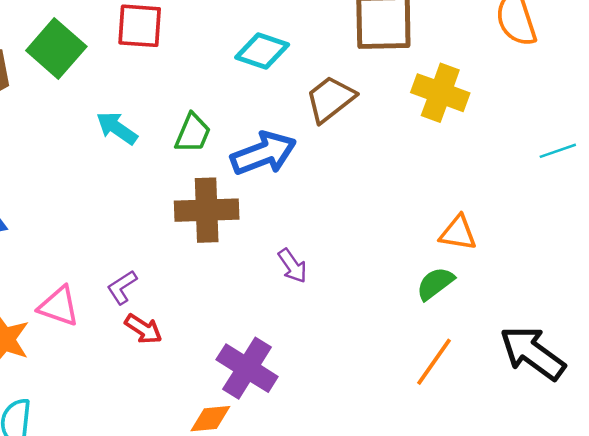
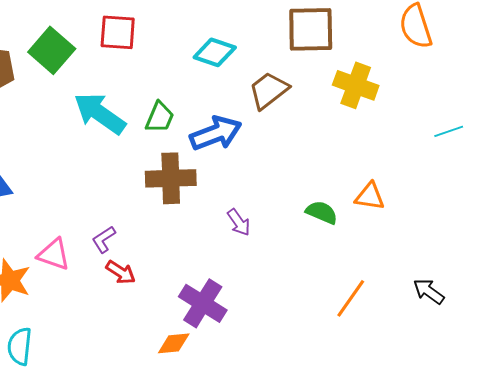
cyan arrow: (117, 128) -> (100, 113), size x1.6
green semicircle: (435, 283) -> (322, 212), moved, turned 60
black arrow: (533, 353) -> (429, 291), size x0.6

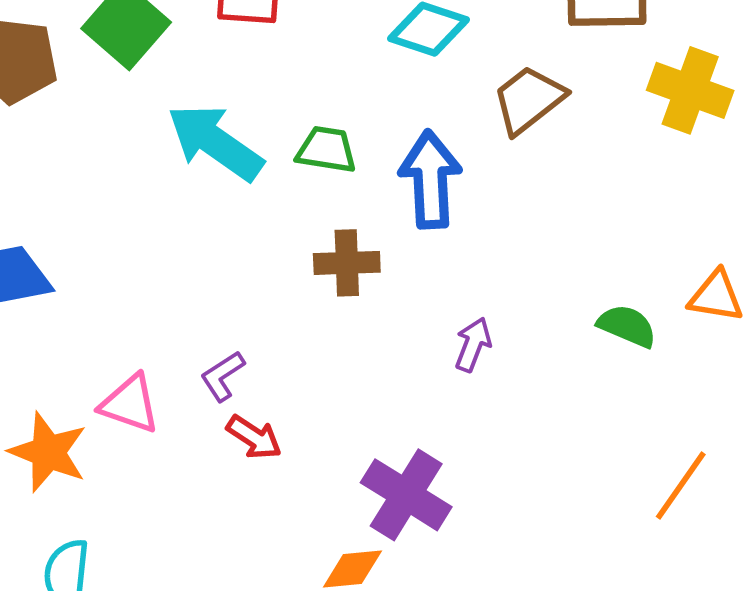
green trapezoid: (160, 117) -> (326, 150), turned -104
blue arrow: (216, 133) -> (430, 179), turned -72
brown cross: (171, 178) -> (347, 263), size x0.7
purple arrow: (239, 222) -> (473, 345), turned -124

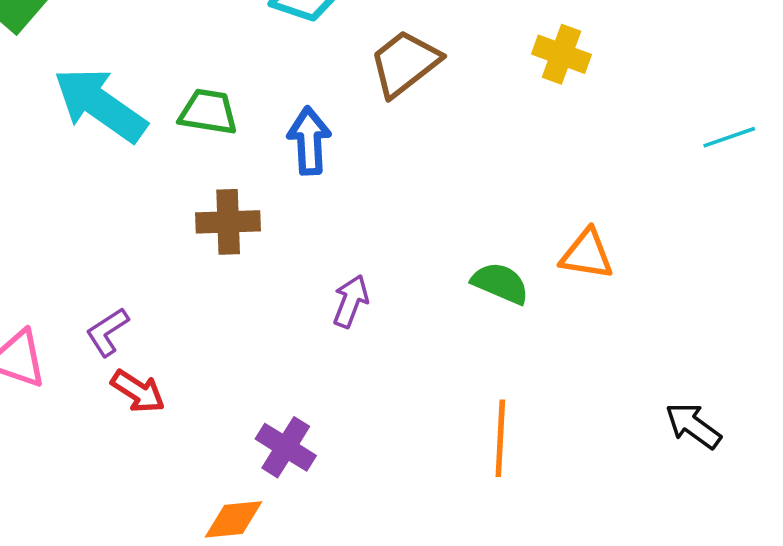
yellow cross: (690, 90) -> (562, 54), size x0.7
blue arrow: (430, 179) -> (309, 141), size x0.7
orange line: (681, 486) -> (500, 438), moved, turned -32
purple cross: (406, 495) -> (286, 447), size x0.7

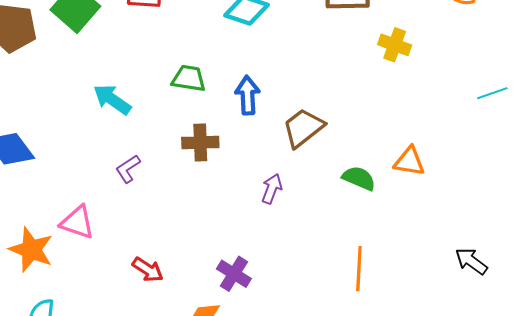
brown trapezoid: (405, 63) -> (303, 128), moved
cyan arrow: (100, 105) -> (112, 99), moved, size x0.7
purple L-shape: (107, 332) -> (128, 169), moved
red arrow: (138, 391) -> (148, 270), moved

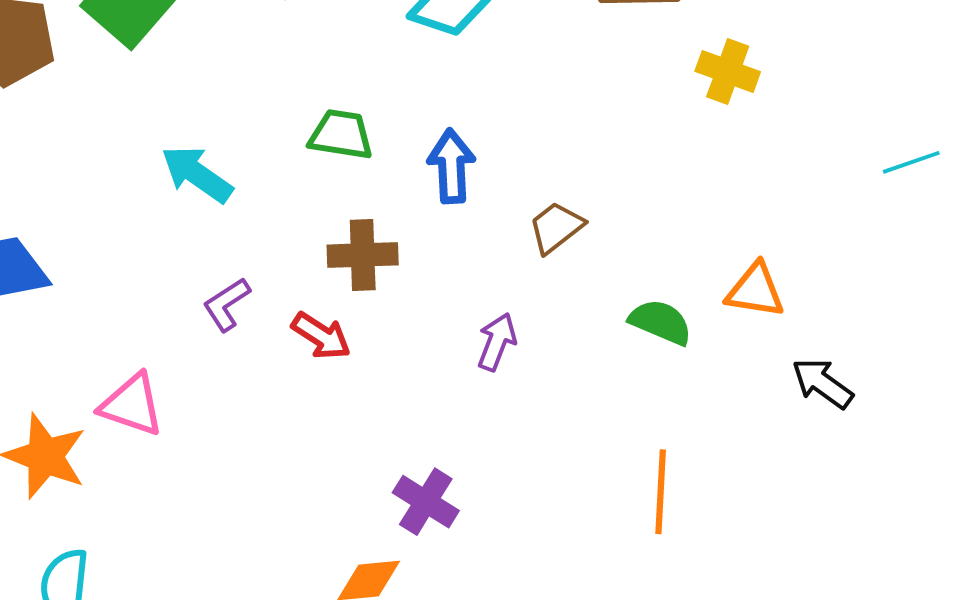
brown trapezoid: (303, 128) -> (556, 227), size x0.7
black arrow: (471, 261) -> (822, 383), moved
red arrow: (148, 270) -> (321, 336), moved

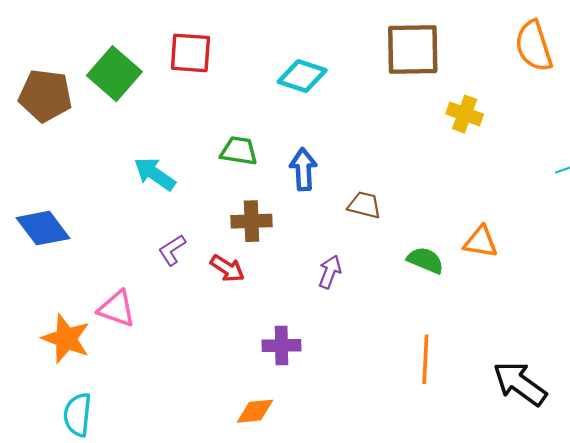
brown trapezoid: (556, 227) -> (364, 205), turned 52
black arrow: (822, 383) -> (520, 384), moved, size x1.5
purple cross: (426, 502) -> (281, 346), moved, turned -33

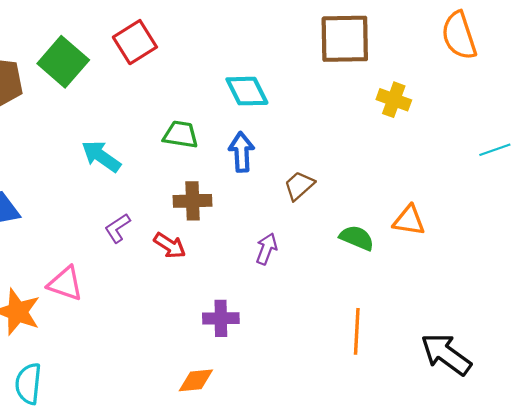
red square: (190, 53) -> (135, 42), turned -36
cyan diamond: (302, 76) -> (247, 91), moved, turned 45
brown trapezoid: (364, 205) -> (299, 186), turned -56

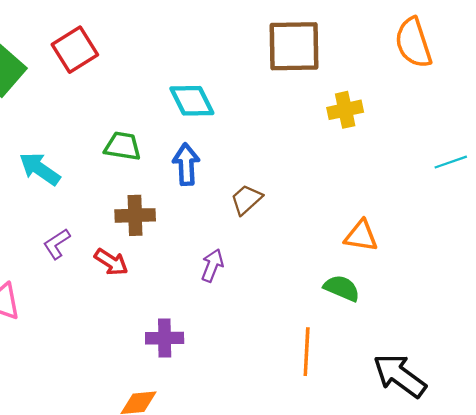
yellow cross: (394, 100) -> (345, 110), turned -32
green semicircle: (357, 238) -> (342, 288), moved

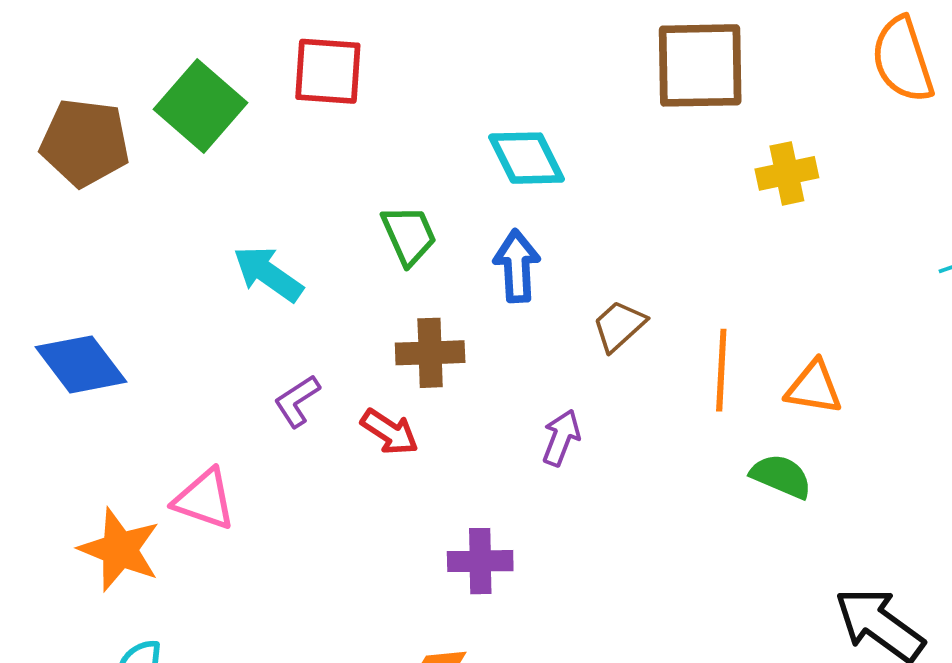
red square: (75, 50) -> (328, 71), turned 36
green trapezoid: (123, 146) -> (409, 235), turned 57
orange line: (307, 352) -> (721, 370), moved

